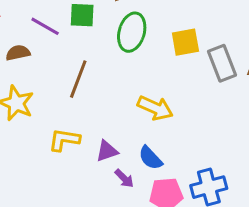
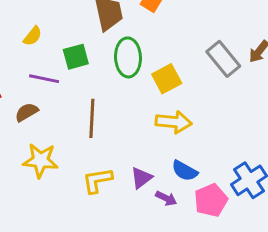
yellow square: (185, 42) -> (167, 79), moved

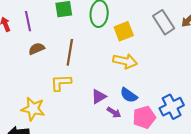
purple line: (44, 79) -> (28, 21), moved, turned 60
brown semicircle: (27, 112) -> (37, 49), moved
yellow star: (40, 160) -> (33, 109), moved
yellow L-shape: (97, 180) -> (61, 83), moved

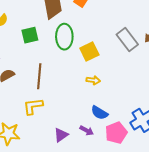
yellow arrow: (125, 61) -> (93, 80), size x0.6
purple triangle: (99, 97) -> (61, 135), moved

